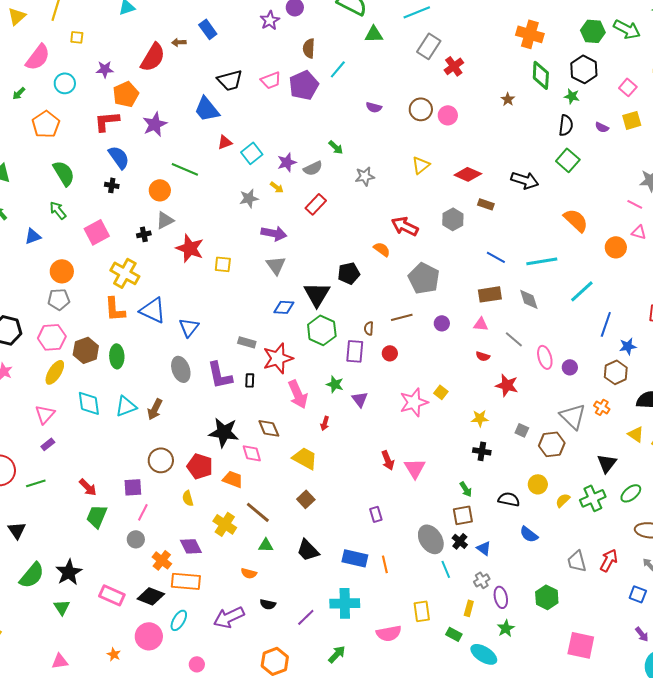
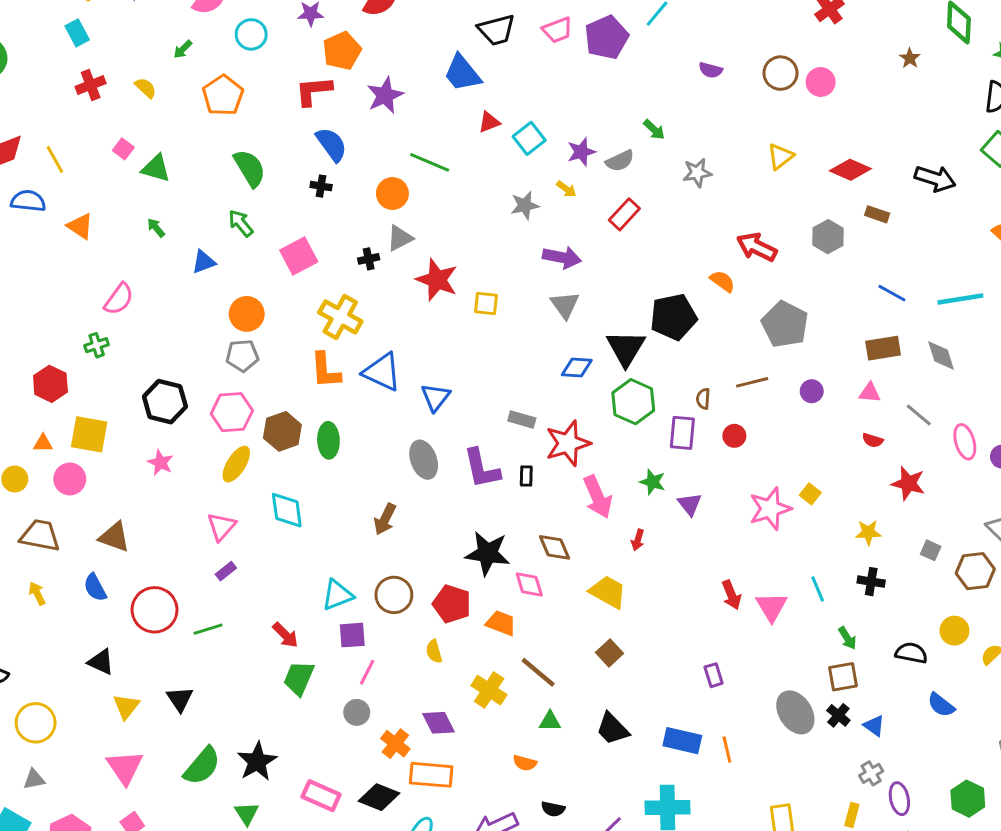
black pentagon: (349, 273) -> (673, 317), size x1.4
cyan triangle: (126, 406) -> (337, 595), moved
cyan line: (446, 569) -> (818, 589), moved

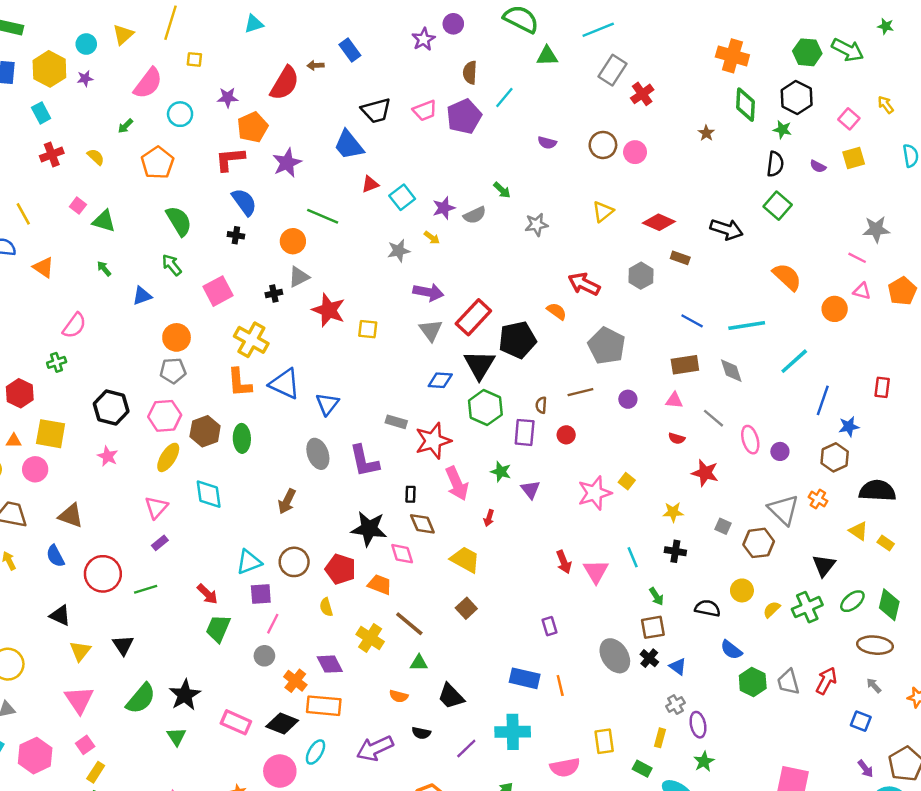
red rectangle: (624, 214) -> (473, 317), moved, size x1.4
black rectangle: (526, 476) -> (411, 494), moved
black trapezoid: (612, 729) -> (451, 696), moved
green hexagon: (968, 799) -> (753, 682), moved

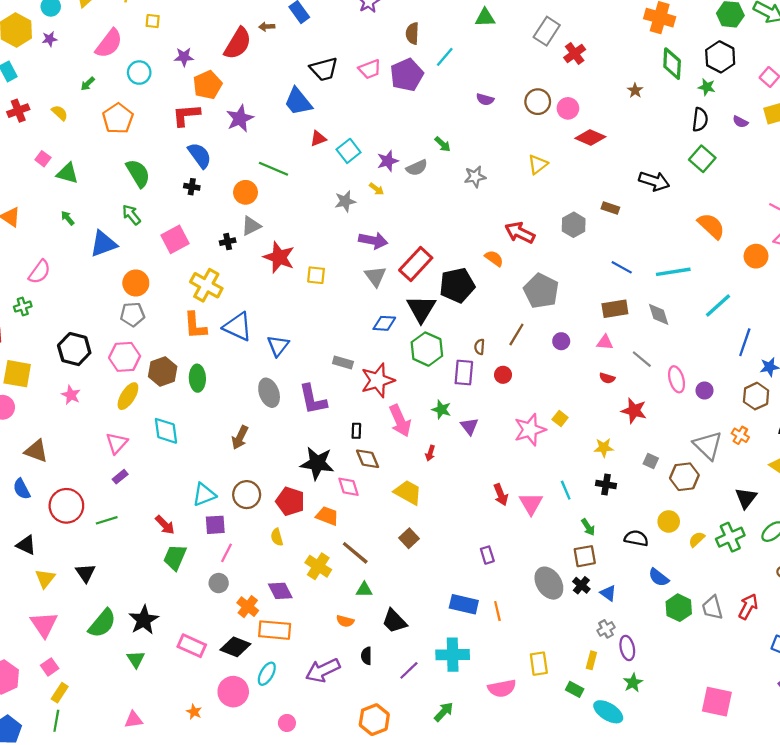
red diamond: (659, 222) -> (590, 137), moved
blue triangle: (142, 296) -> (103, 244), size x1.5
brown line: (580, 392) -> (516, 335), turned -45
black semicircle: (421, 733) -> (366, 656), turned 78

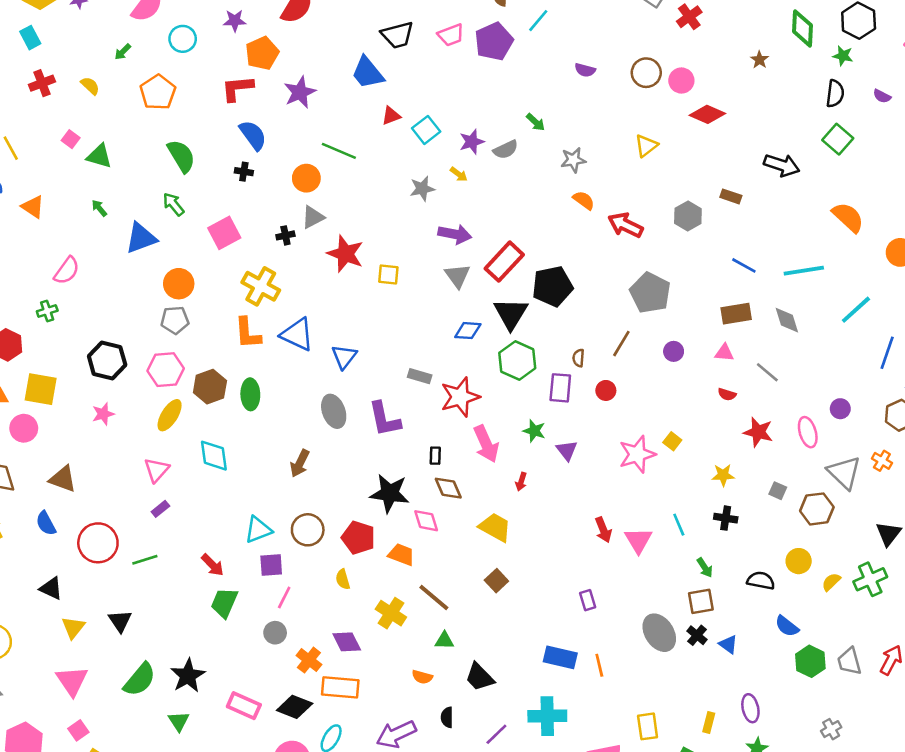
orange semicircle: (494, 258) -> (584, 200), moved
pink ellipse: (677, 379) -> (808, 432), moved
pink star: (71, 395) -> (103, 414), turned 30
gray cross: (606, 629) -> (831, 729), moved

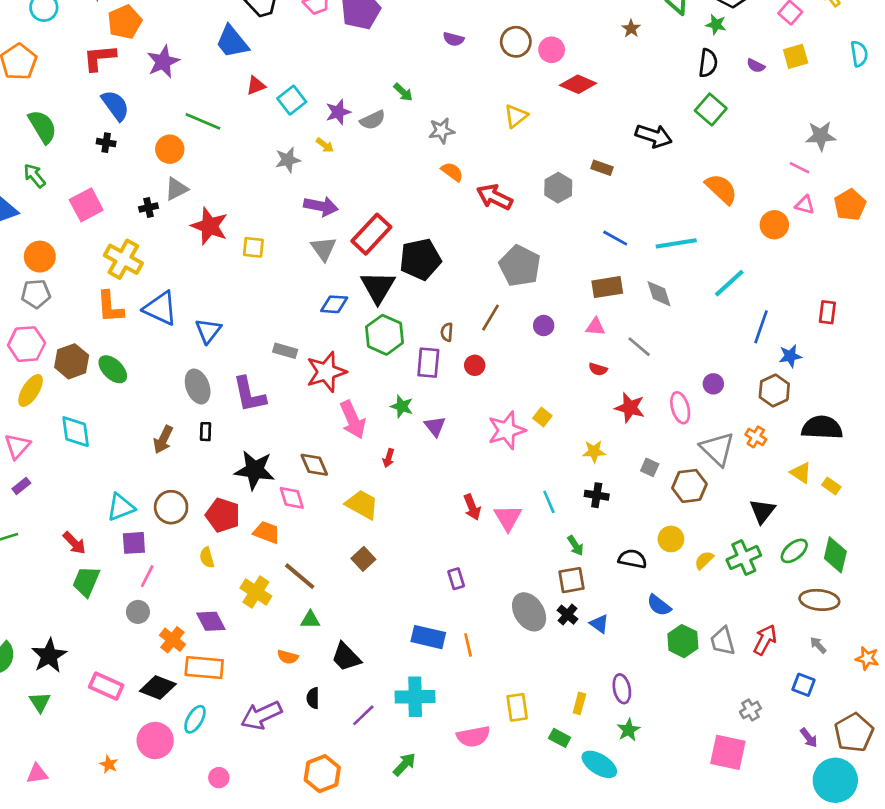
green ellipse: (250, 394) -> (113, 369), turned -44
black rectangle: (435, 456) -> (206, 432), moved
gray cross: (831, 729) -> (750, 710), moved

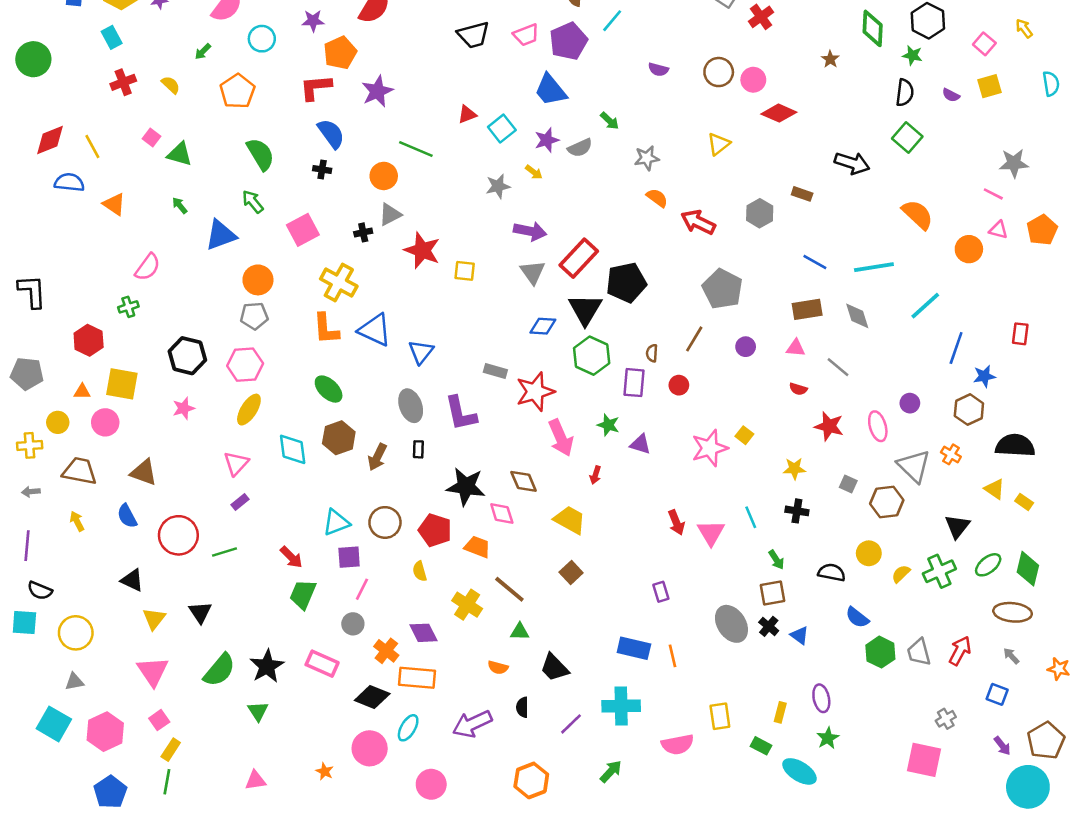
blue trapezoid: (232, 42) -> (551, 90), moved
brown hexagon: (72, 361) -> (339, 438), moved
purple triangle: (435, 426) -> (640, 444), turned -35
pink rectangle: (106, 686) -> (322, 664), moved
pink circle: (219, 778) -> (431, 784), size x1.5

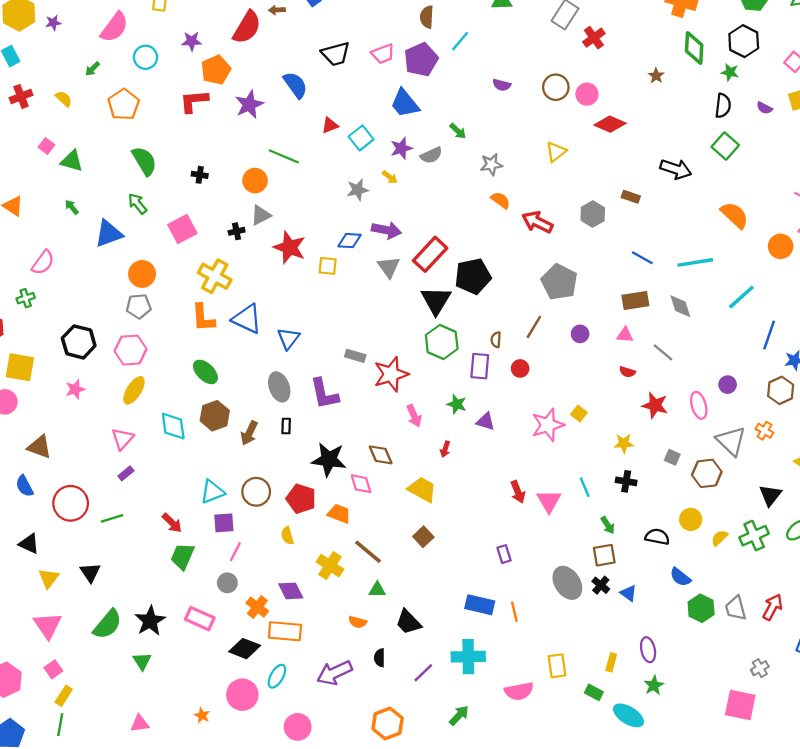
blue semicircle: (331, 134) -> (295, 85), moved
blue diamond: (543, 326) -> (350, 241), moved
pink arrow: (561, 438) -> (414, 416), size x0.7

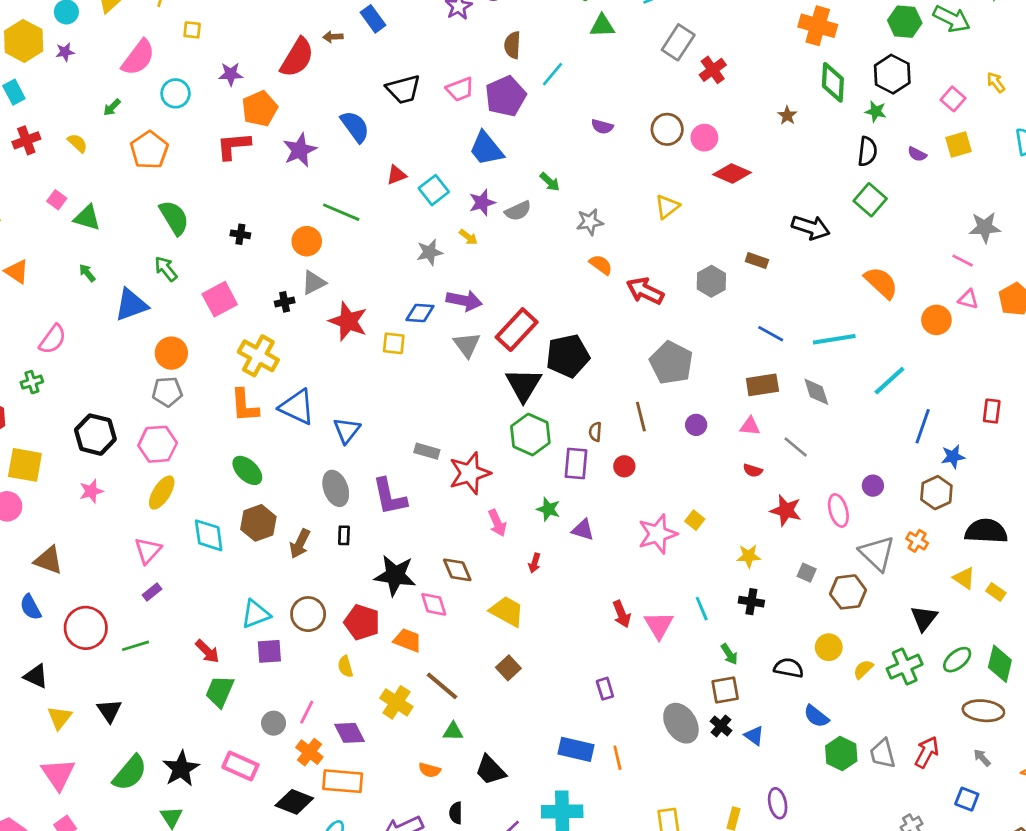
brown line: (534, 327) -> (641, 417), turned -45
pink line: (235, 552) -> (307, 712), moved

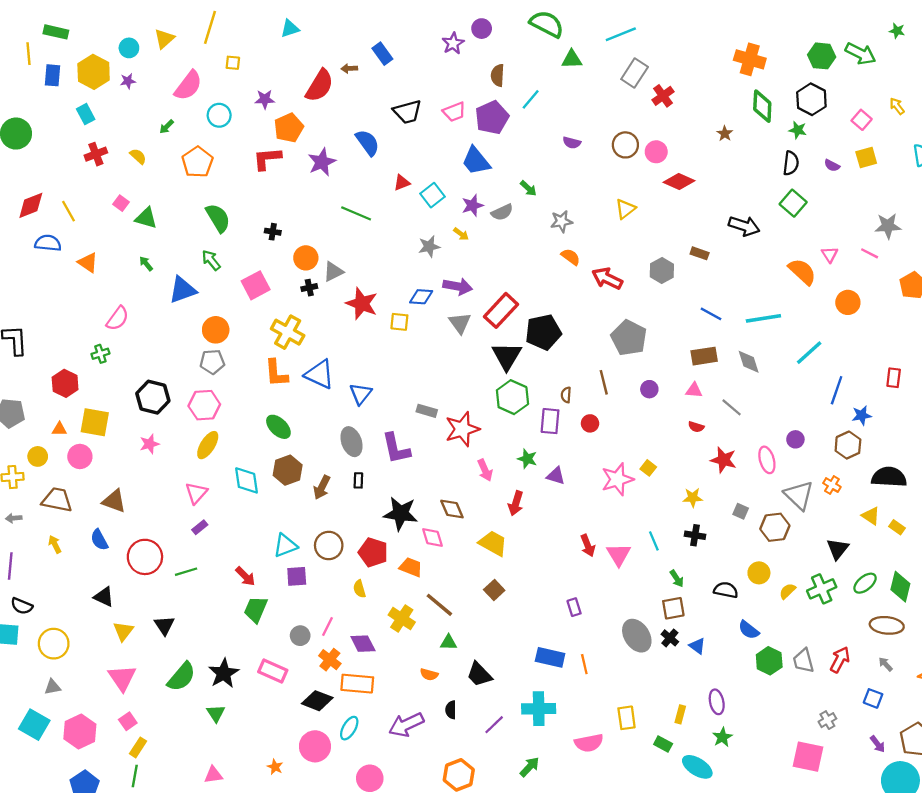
orange circle: (307, 241) -> (306, 258), moved
pink triangle: (968, 299) -> (830, 254), moved, turned 42
red arrow: (535, 563) -> (516, 503), size x1.5

